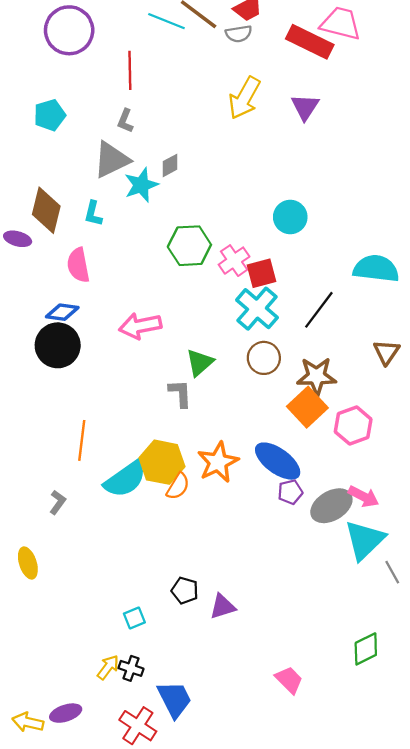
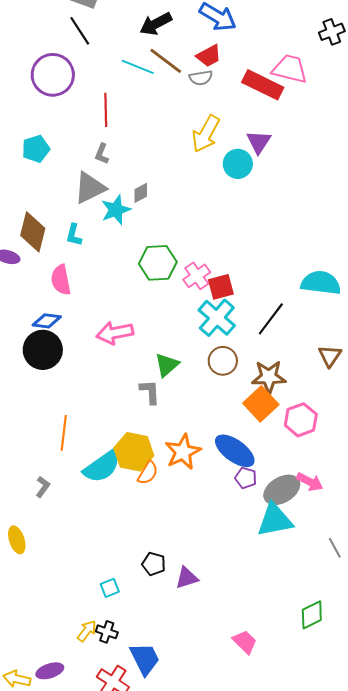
cyan circle: (290, 217) -> (238, 164), moved
purple pentagon: (290, 492) -> (246, 478), turned 30
cyan triangle: (365, 540) -> (275, 520), moved, turned 33

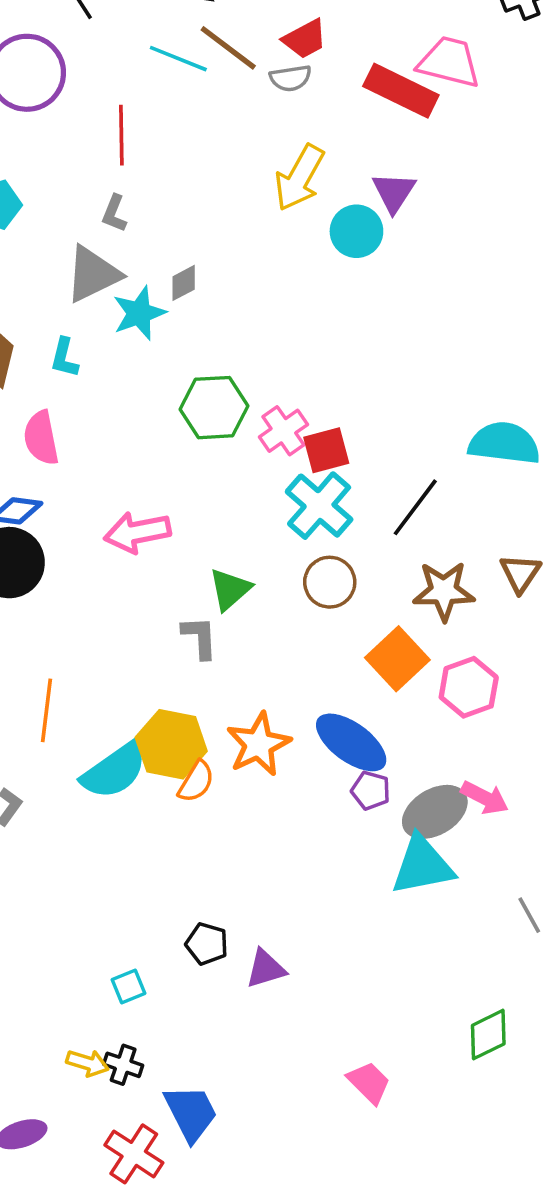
brown star: (269, 377) -> (444, 591), moved
yellow arrow: (87, 631) -> (87, 1063), turned 70

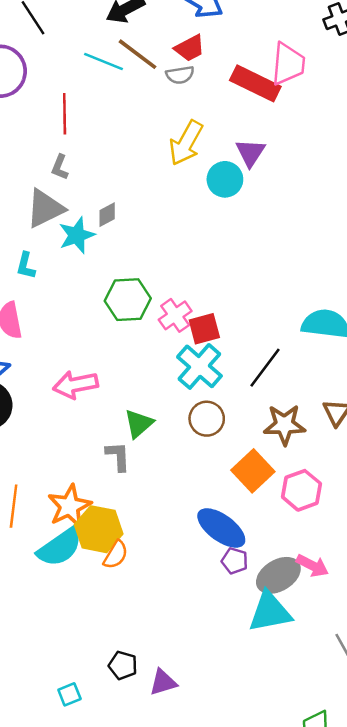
pink trapezoid: (449, 62) -> (288, 64), turned 81
orange star: (258, 744) -> (69, 506), moved

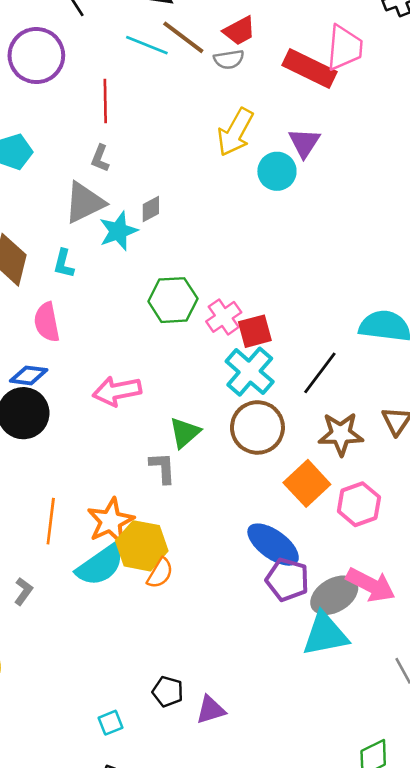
brown circle: (207, 419) -> (257, 427), size x1.4
purple pentagon: (235, 561) -> (287, 580), size x1.5
pink arrow: (312, 566) -> (371, 585), size x1.4

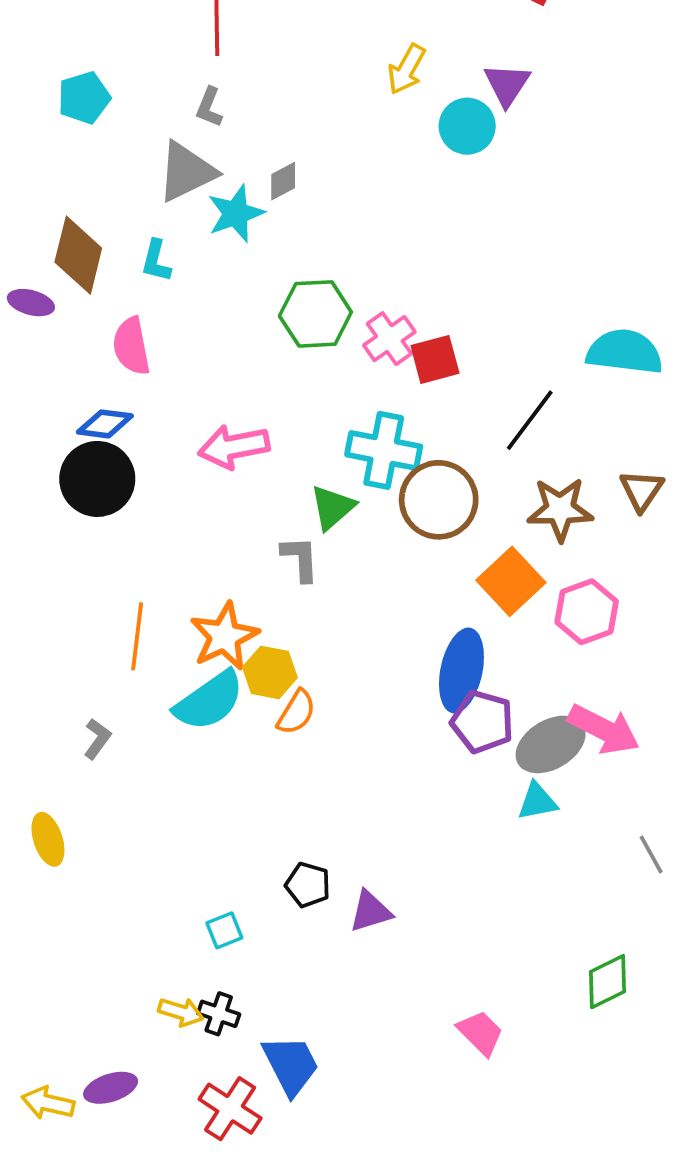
yellow arrow: (235, 132) -> (406, 69), size x0.7
cyan cross: (250, 372) -> (384, 450), moved, turned -30
blue ellipse: (273, 545) -> (461, 671), turned 66
yellow hexagon: (142, 546) -> (270, 672), size x0.7
cyan triangle: (325, 634) -> (537, 801), size x0.6

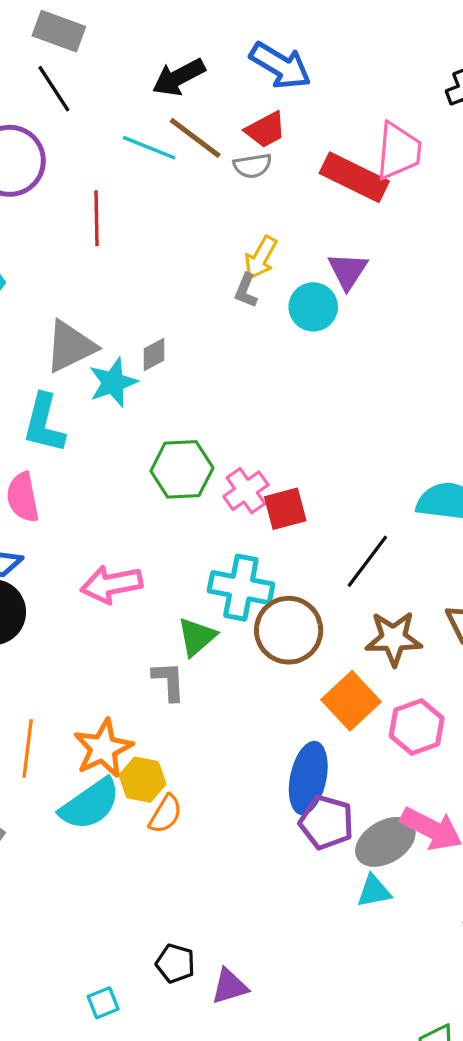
gray L-shape: (209, 107) -> (246, 291), moved
cyan L-shape: (156, 261) -> (44, 423), size x1.6

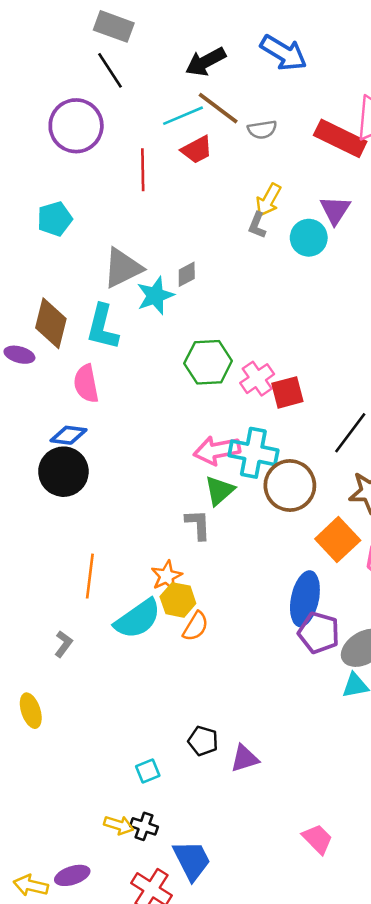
red trapezoid: (266, 130) -> (197, 150), moved
cyan line: (149, 148) -> (183, 116), turned -45
pink arrow: (111, 584) -> (217, 450), moved
orange star: (103, 748) -> (167, 576), moved, size x0.7

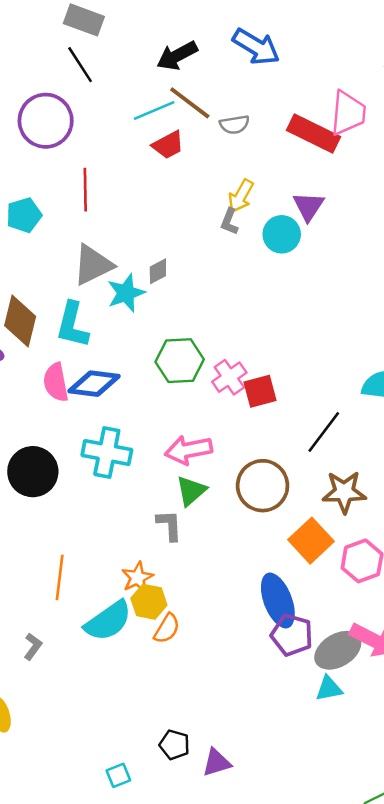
red line: (143, 170) -> (85, 190), moved
blue diamond: (68, 435) -> (94, 384), moved, size x1.4
cyan cross: (253, 453) -> (107, 452), moved
blue ellipse: (305, 599) -> (278, 601), turned -33

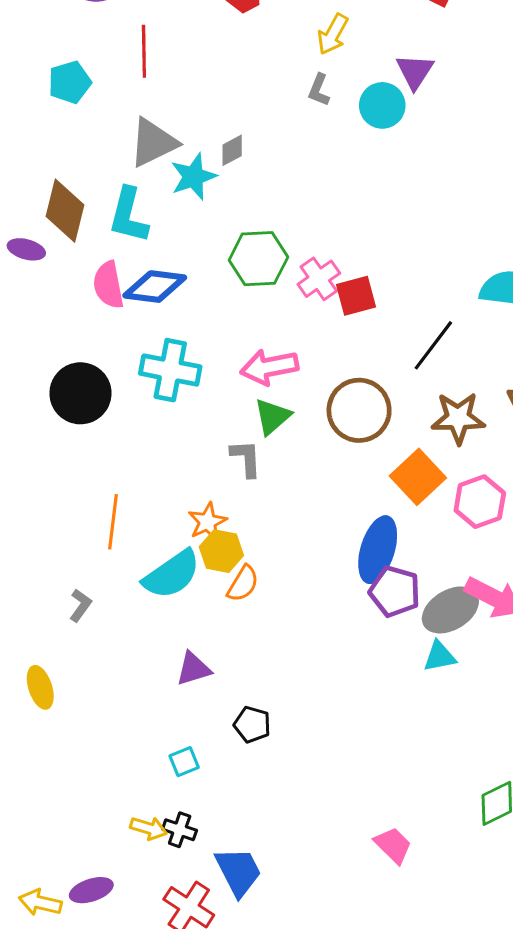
yellow arrow: (241, 196) -> (333, 34), moved
blue ellipse: (278, 601) -> (378, 550), turned 38
purple triangle: (217, 763) -> (193, 669), moved

